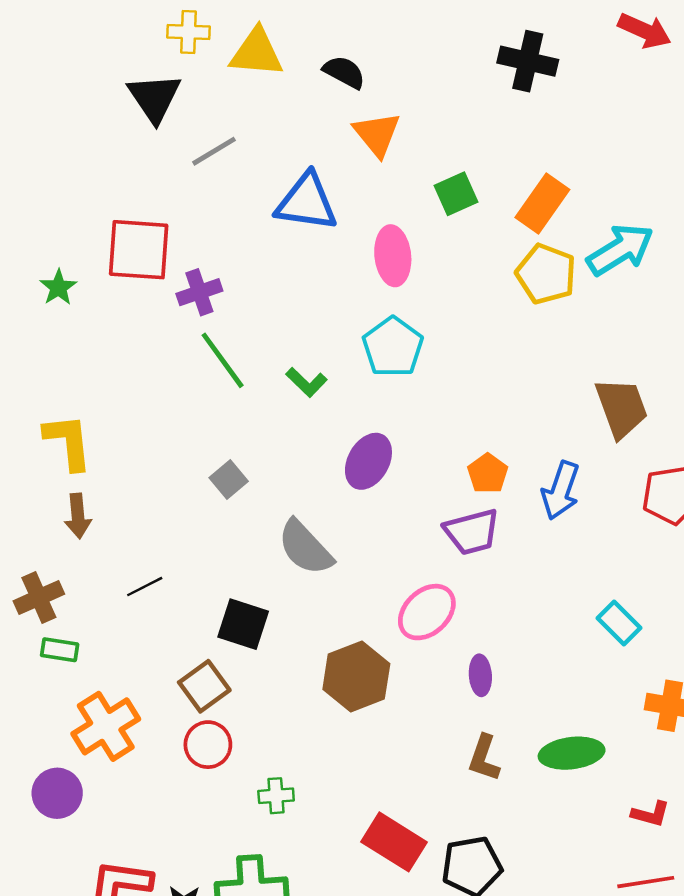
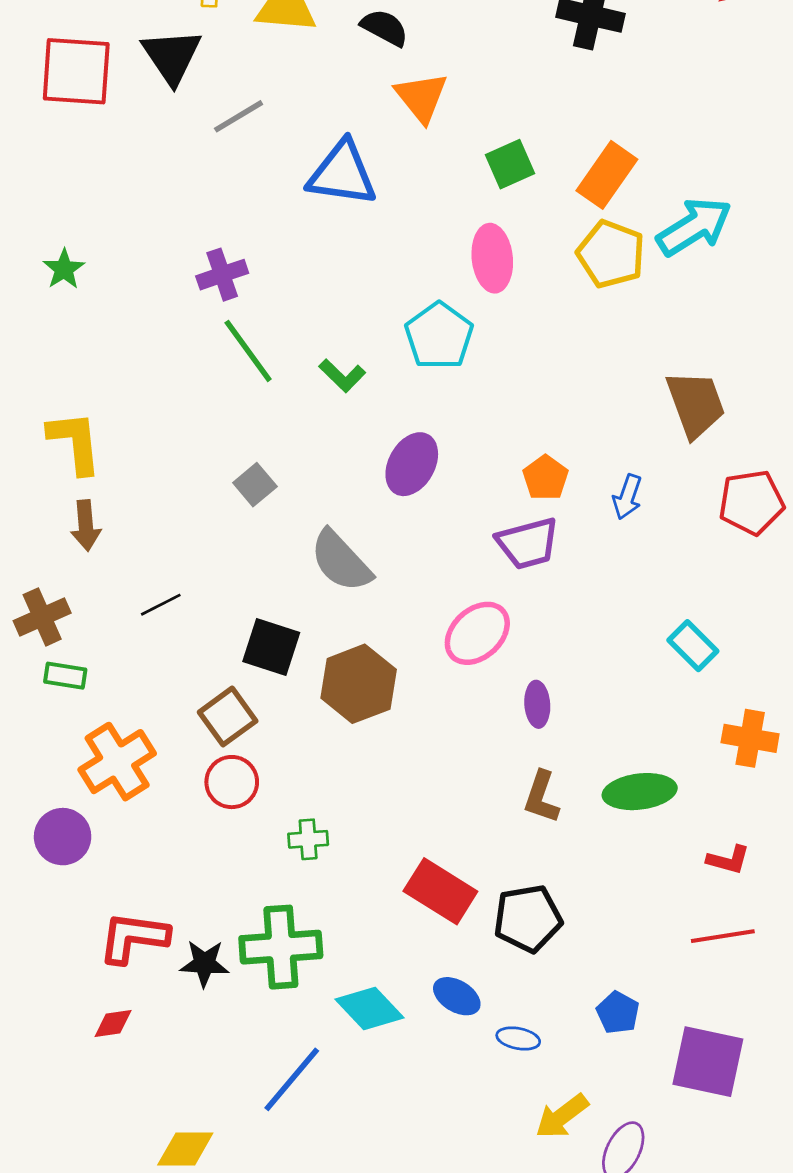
red square: (139, 250) -> (76, 71), moved
pink ellipse: (393, 256) -> (492, 258), moved
blue arrow: (561, 490) -> (627, 497), size x0.7
brown hexagon: (356, 677) -> (359, 684), moved

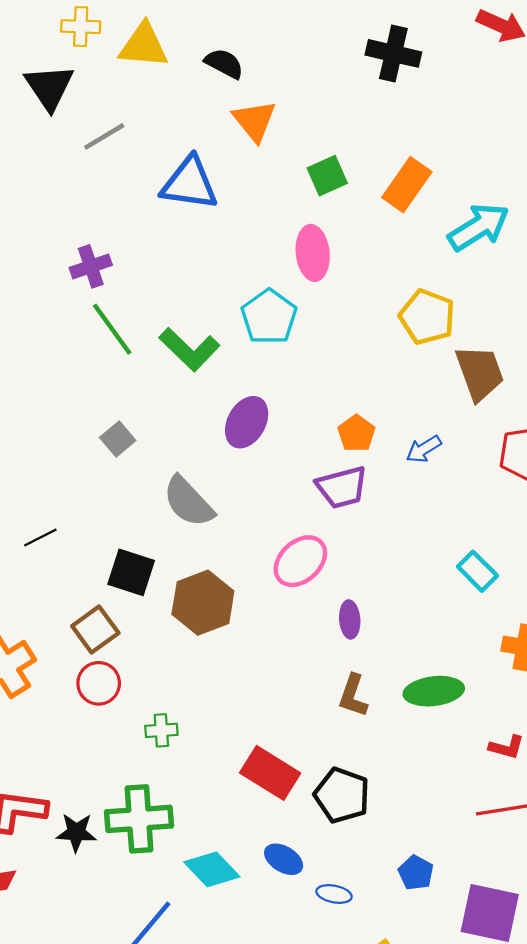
yellow pentagon: (611, 254) -> (427, 317), moved
green L-shape: (342, 375) -> (189, 349), size x1.6
blue arrow: (627, 497) -> (424, 449), turned 39
black pentagon: (528, 918) -> (342, 795), turned 30

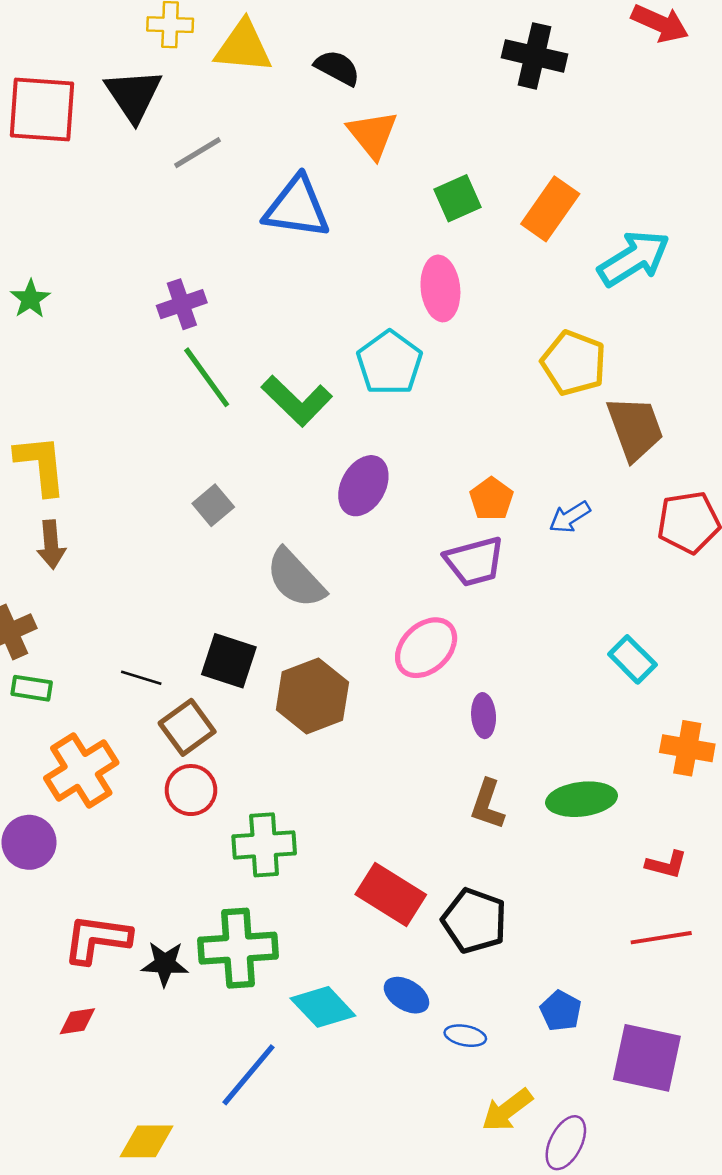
black line: (40, 538) -> (141, 678), moved, turned 44
green cross: (161, 730) -> (264, 845), size x1.6

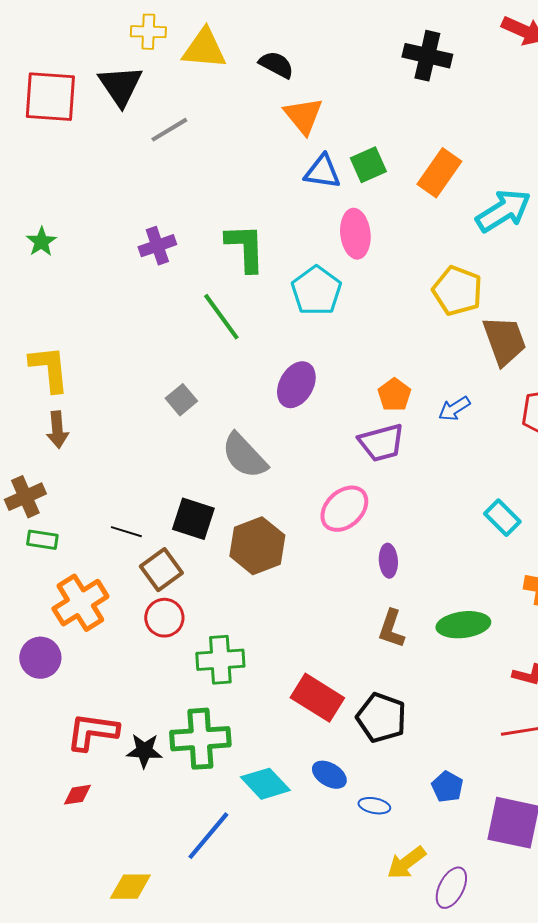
blue triangle: (297, 207) -> (322, 172), moved, size x0.7
green line: (207, 377) -> (221, 317), moved
green L-shape: (297, 401) -> (245, 248), moved, turned -136

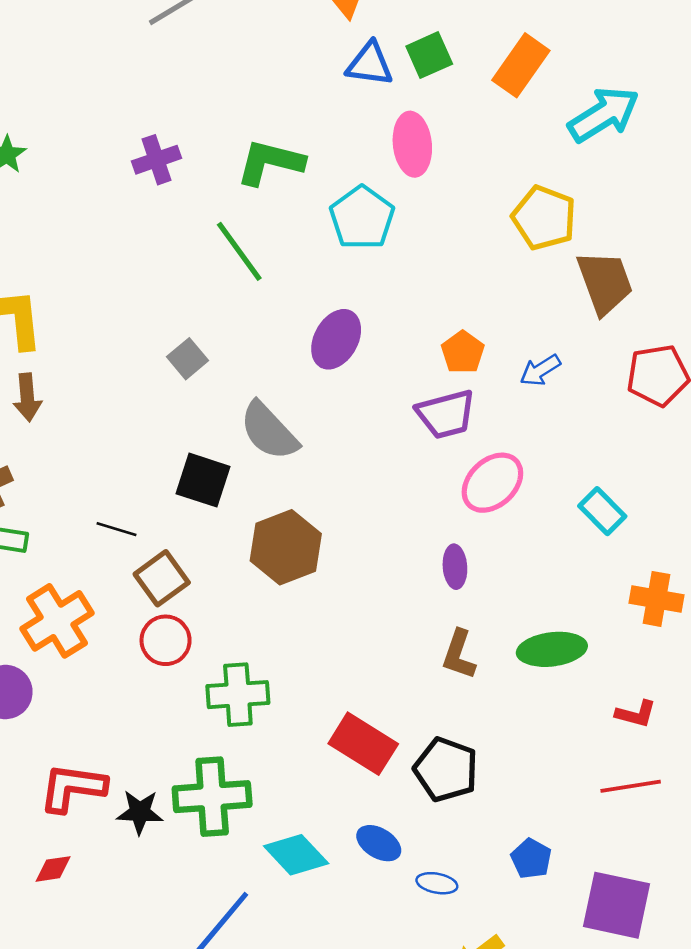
green L-shape: (245, 248) -> (270, 162), turned -74
pink ellipse: (344, 509) -> (492, 483), moved
black square: (193, 519) -> (203, 480), moved

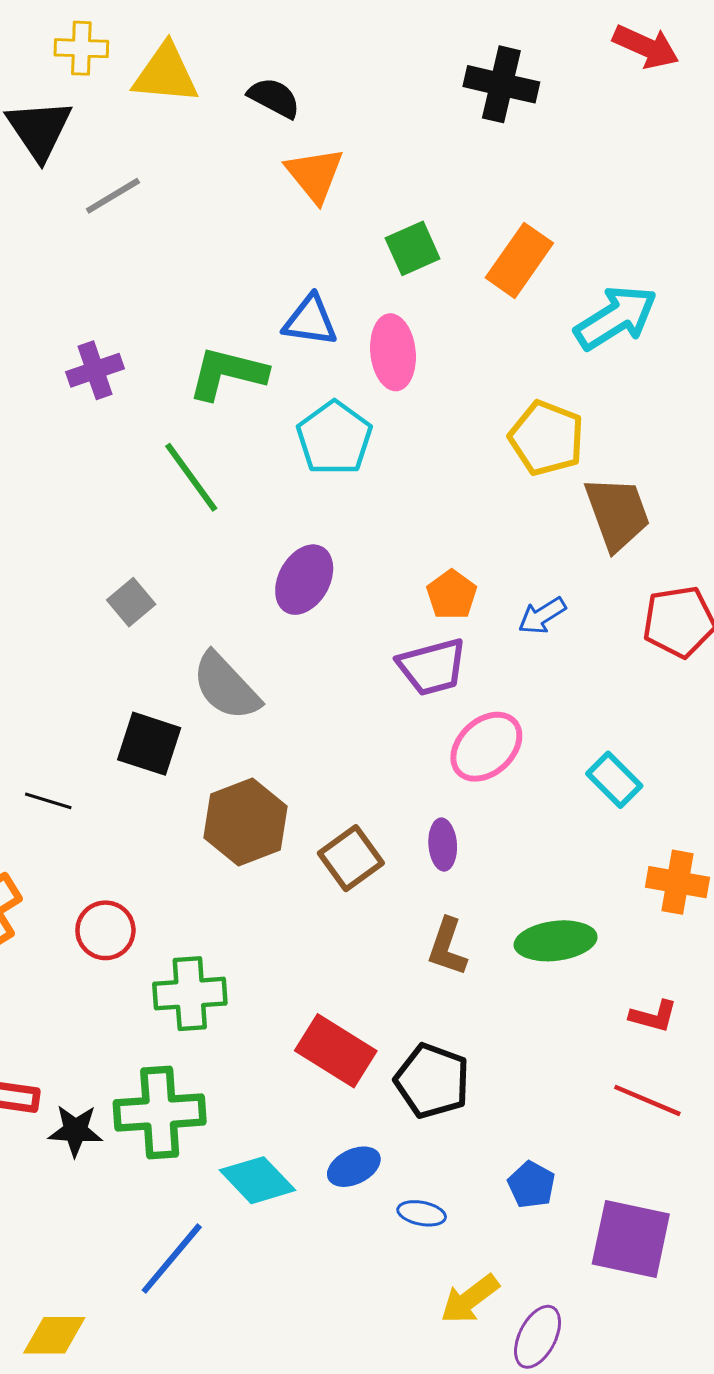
blue triangle: (370, 64) -> (310, 321), moved
brown square: (162, 578) -> (351, 858), moved
red line: (631, 786) -> (647, 1100), turned 32
blue ellipse: (379, 843) -> (354, 1167), turned -57

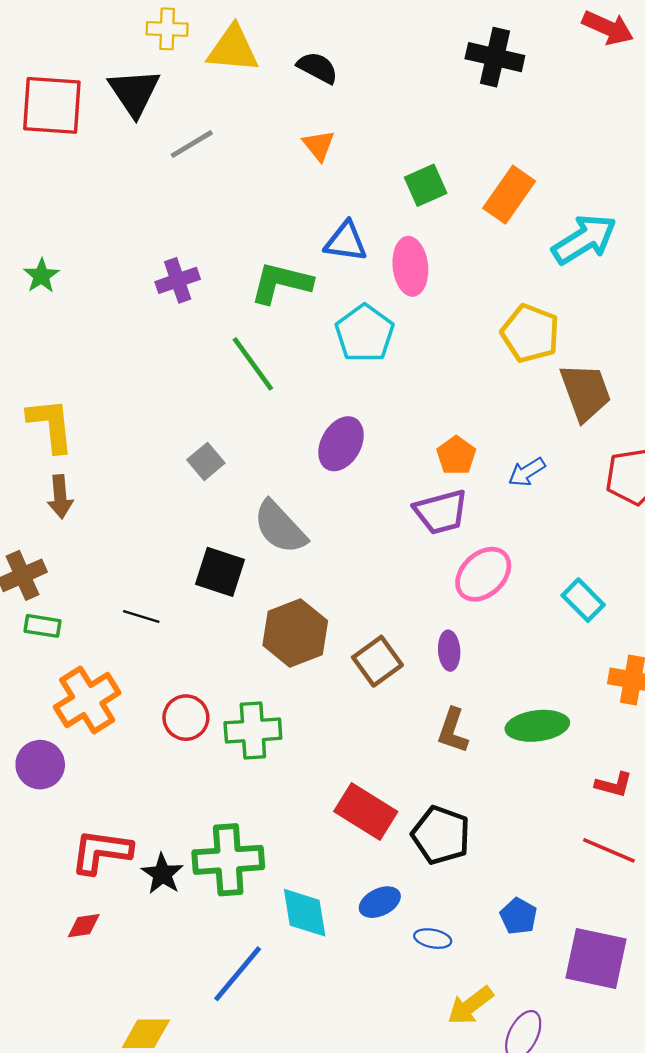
orange triangle: (315, 175) -> (319, 145), moved, size x0.7
green cross: (190, 994) -> (253, 731), moved
black star: (75, 1131) -> (162, 874), turned 30
cyan diamond: (258, 1180) -> (305, 913), turned 34

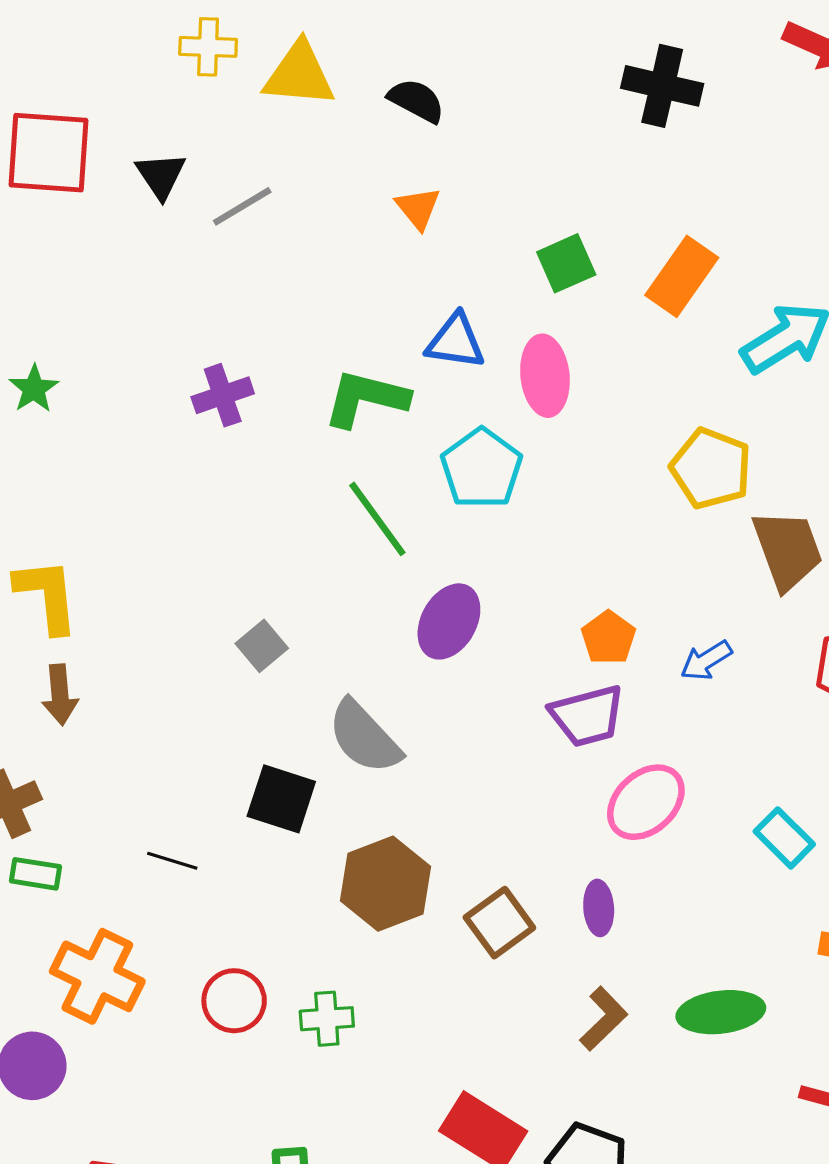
black triangle: (134, 92) -> (161, 175), moved, size x0.7
green line: (253, 364) -> (377, 519), moved
orange cross: (87, 700) -> (97, 976), turned -32
green cross: (253, 731) -> (327, 1019), size x0.7
brown L-shape: (453, 731) -> (604, 1019), turned -153

